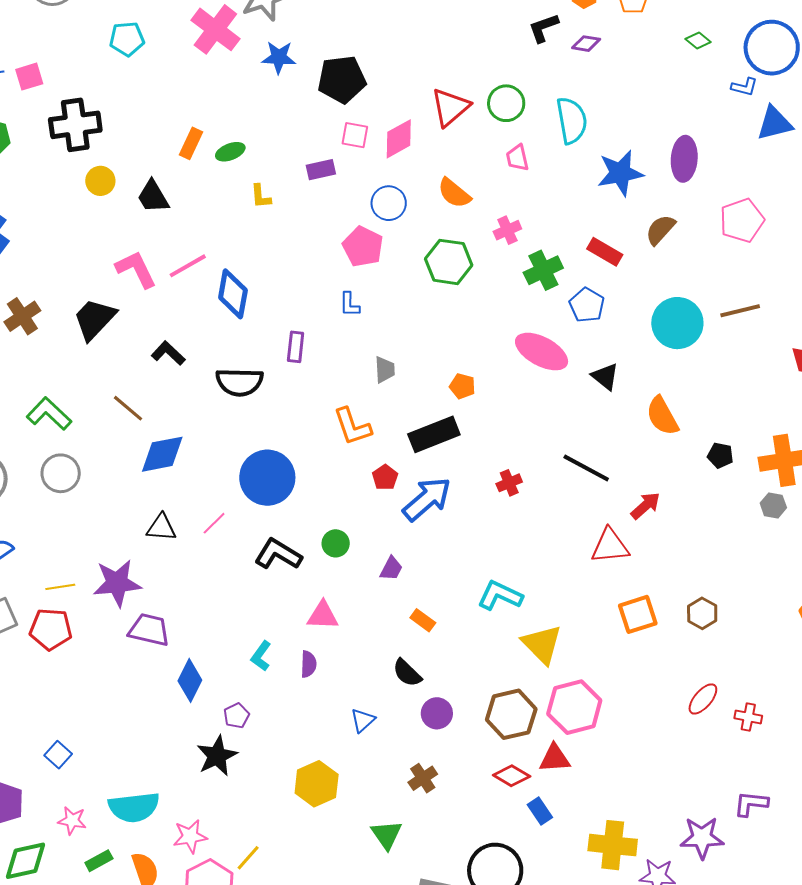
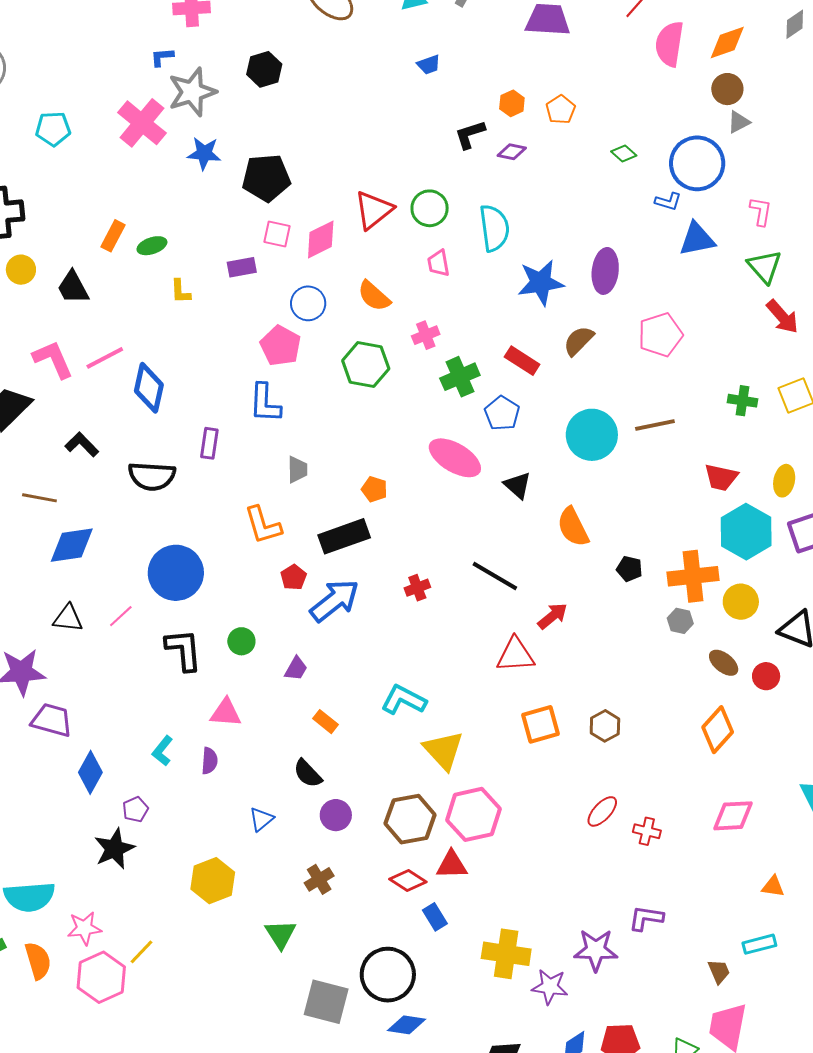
blue L-shape: (350, 305) -> (265, 403), size x1.6
brown line: (128, 408) -> (39, 498), turned -32
black L-shape: (278, 554) -> (184, 650), turned 51

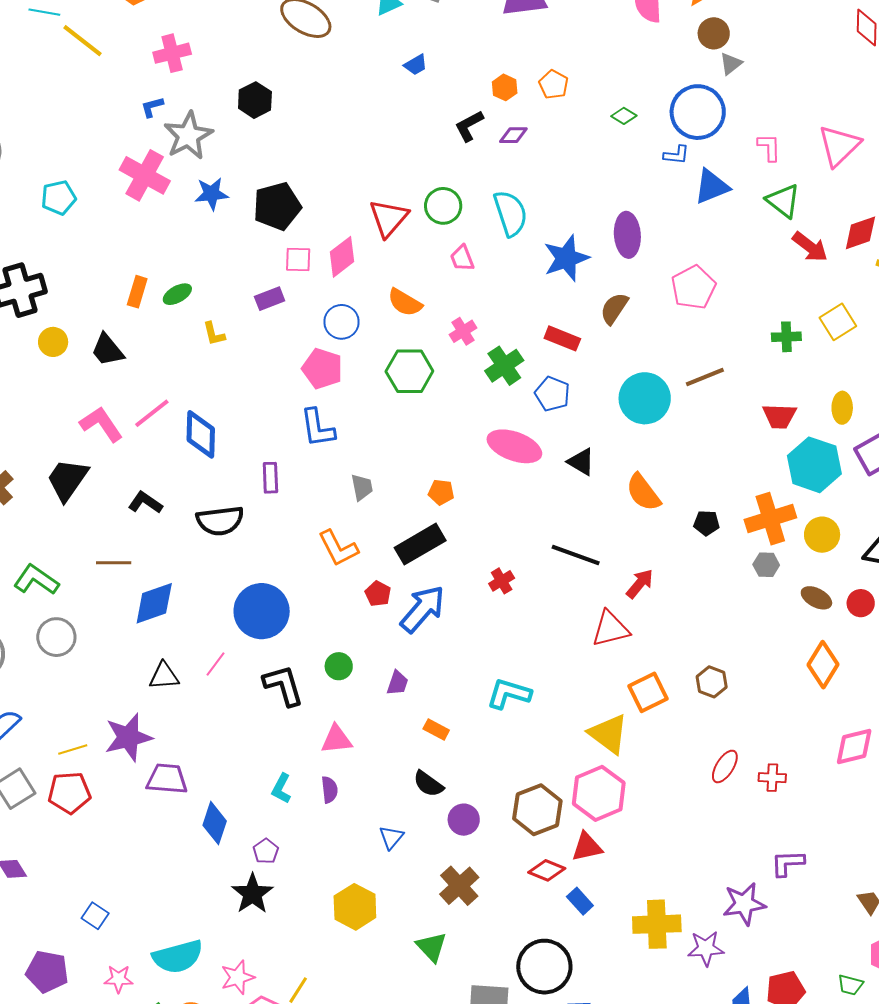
yellow triangle: (444, 750) -> (609, 734), moved
brown cross: (319, 879) -> (459, 886), size x1.4

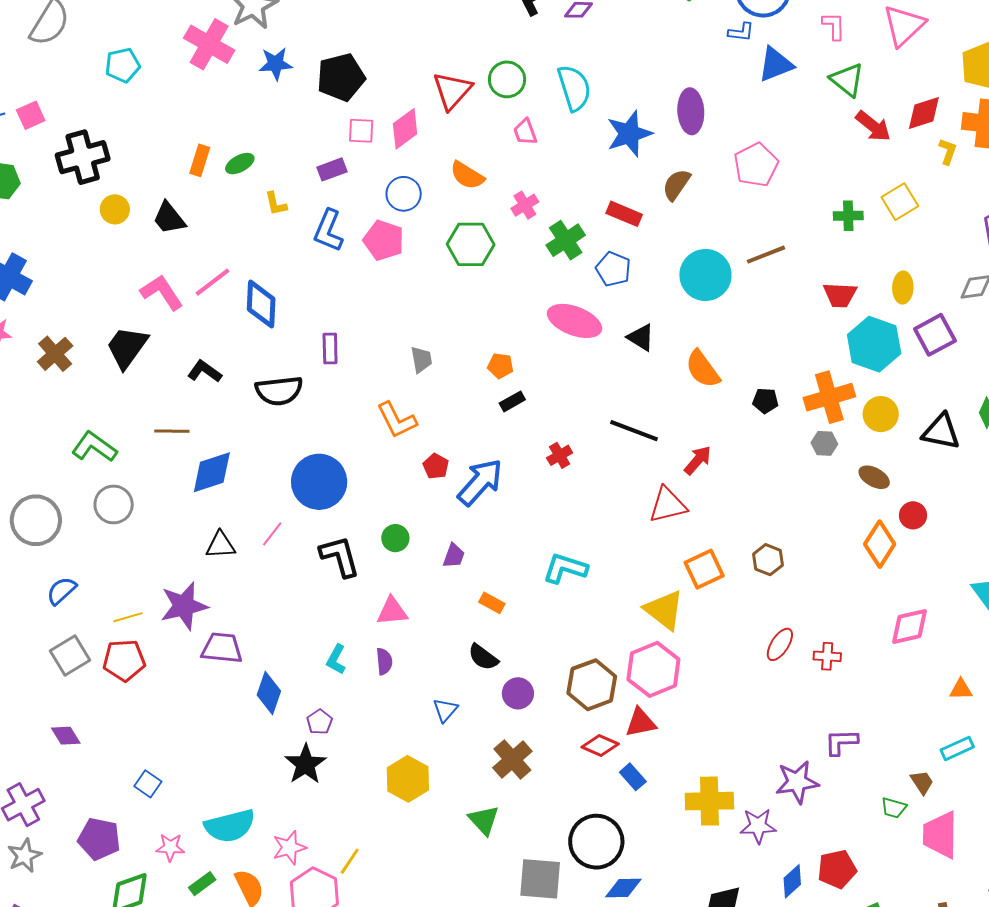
blue L-shape: (318, 428) -> (328, 231), moved, turned 30
black rectangle: (420, 544) -> (512, 401), moved, size x0.5
red circle: (861, 603) -> (913, 515), moved
green trapezoid: (850, 985) -> (894, 808), moved

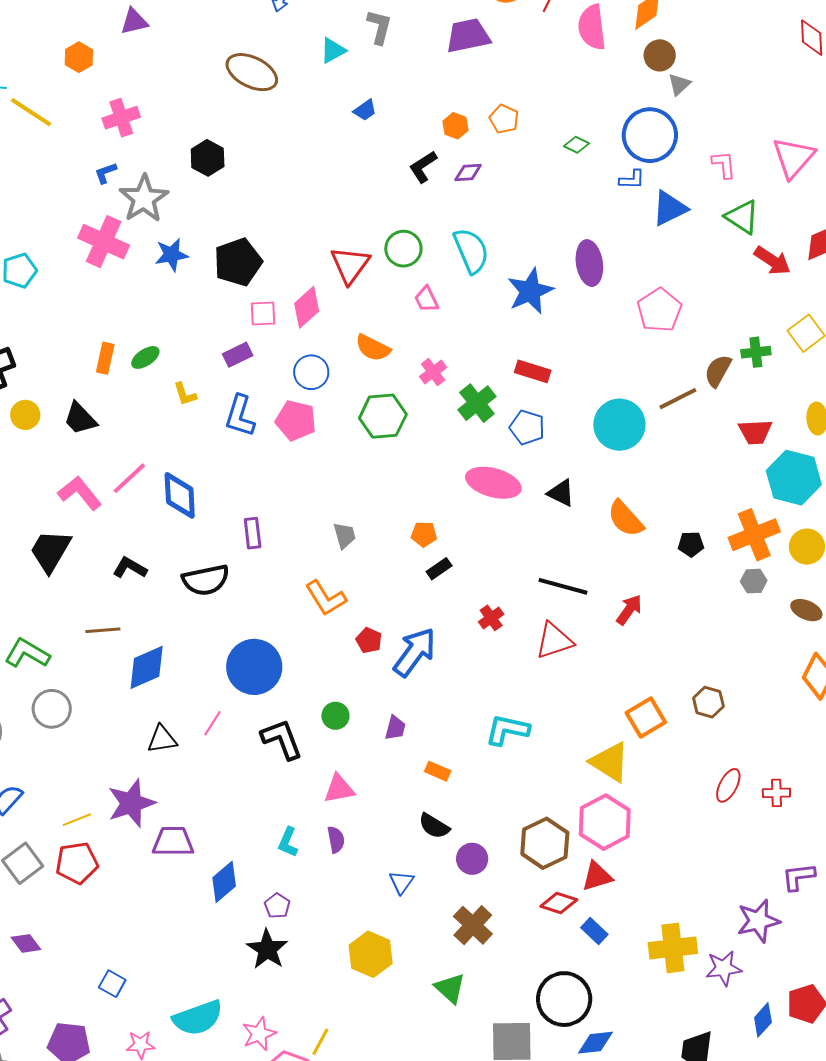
brown semicircle: (676, 185) -> (718, 371), moved
red triangle: (668, 505) -> (554, 641), moved
blue diamond: (269, 693) -> (224, 882), turned 36

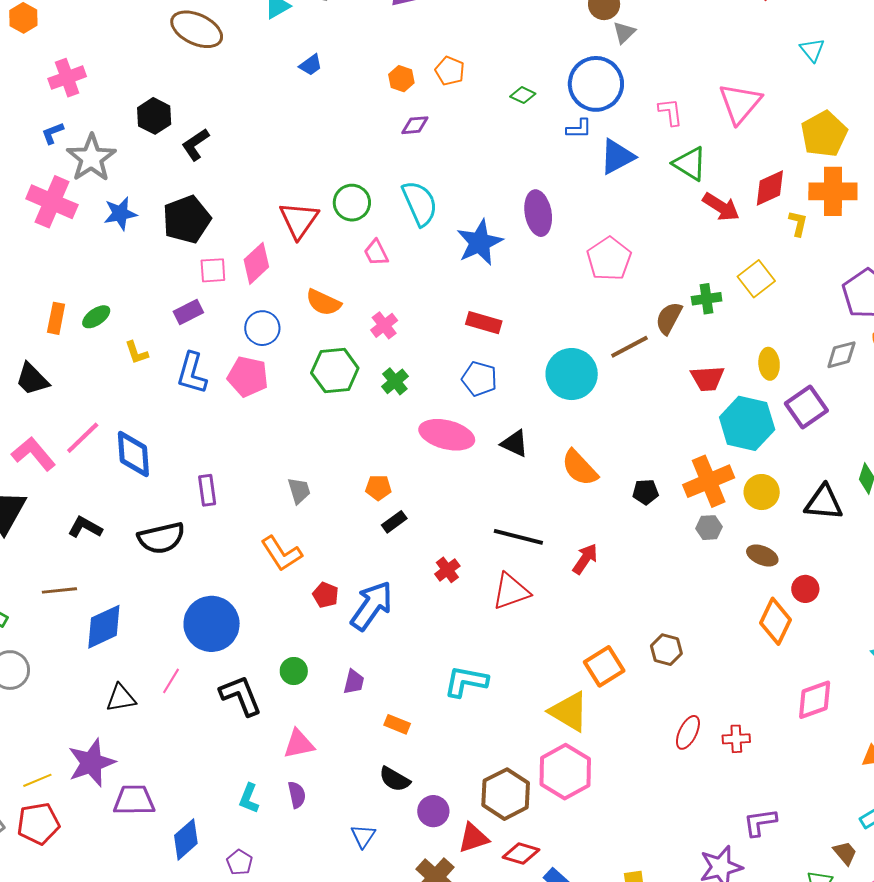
black L-shape: (423, 167) -> (195, 145), moved
green cross: (477, 403) -> (395, 381), moved, size x0.7
red triangle: (597, 876) -> (473, 838), moved

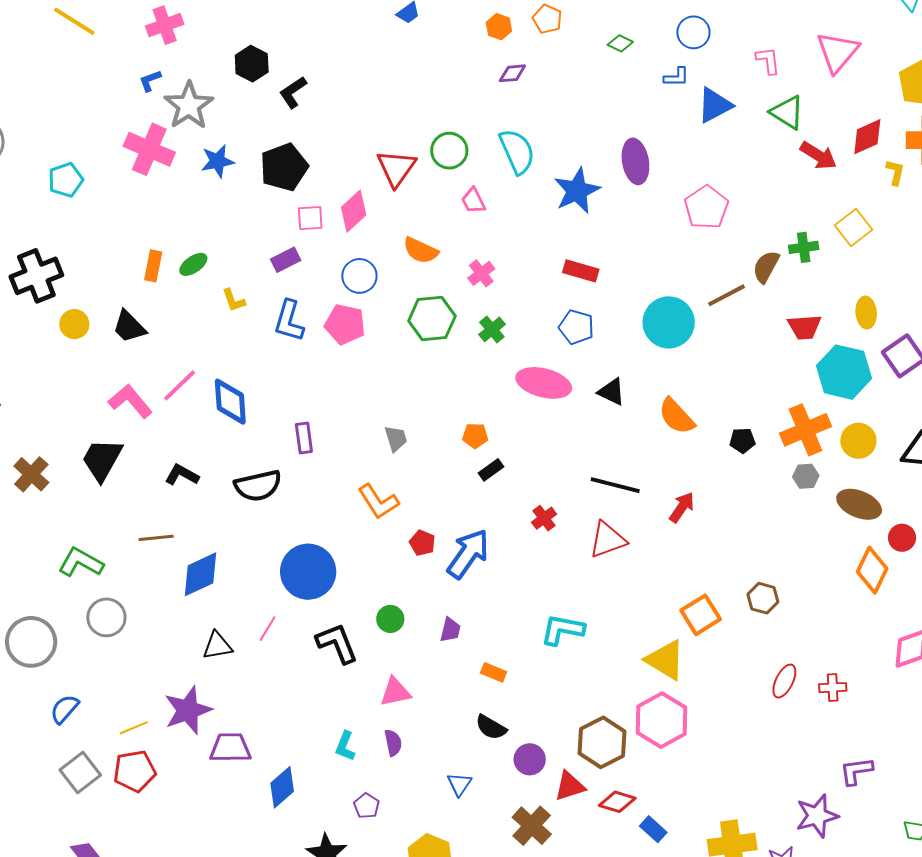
blue circle: (596, 84) -> (693, 32), size x0.6
brown ellipse: (762, 556) -> (859, 504), size x1.4
purple pentagon: (240, 862) -> (366, 806), moved

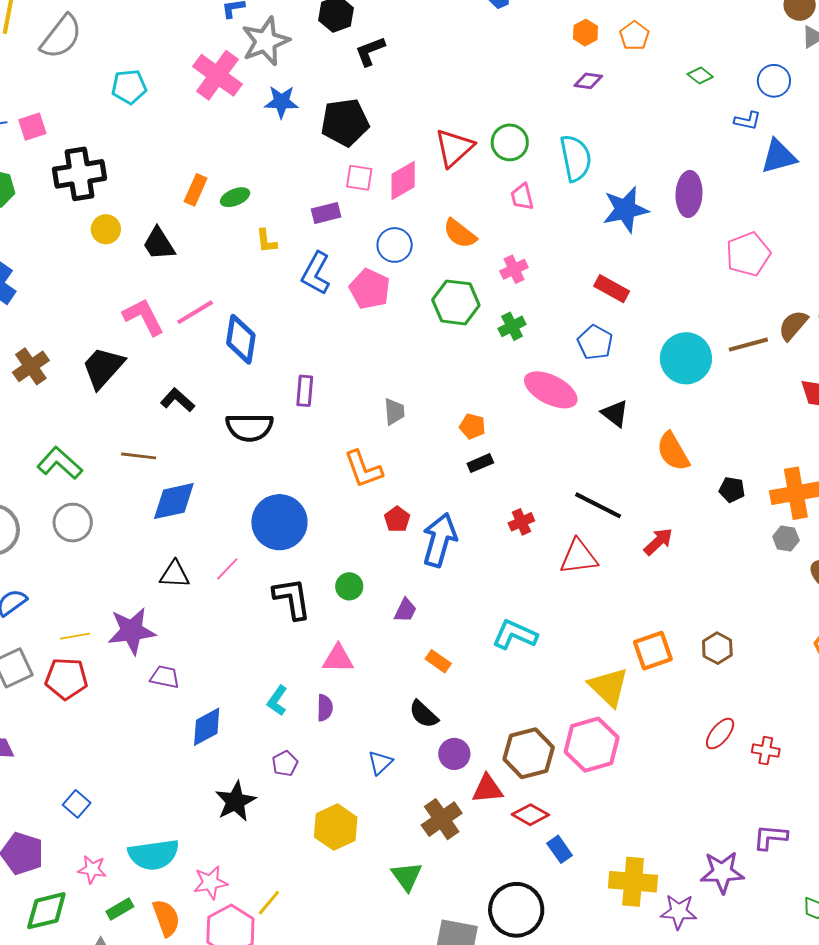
blue arrow: (468, 554) -> (440, 540), turned -32
purple trapezoid: (230, 748) -> (165, 677), size x0.7

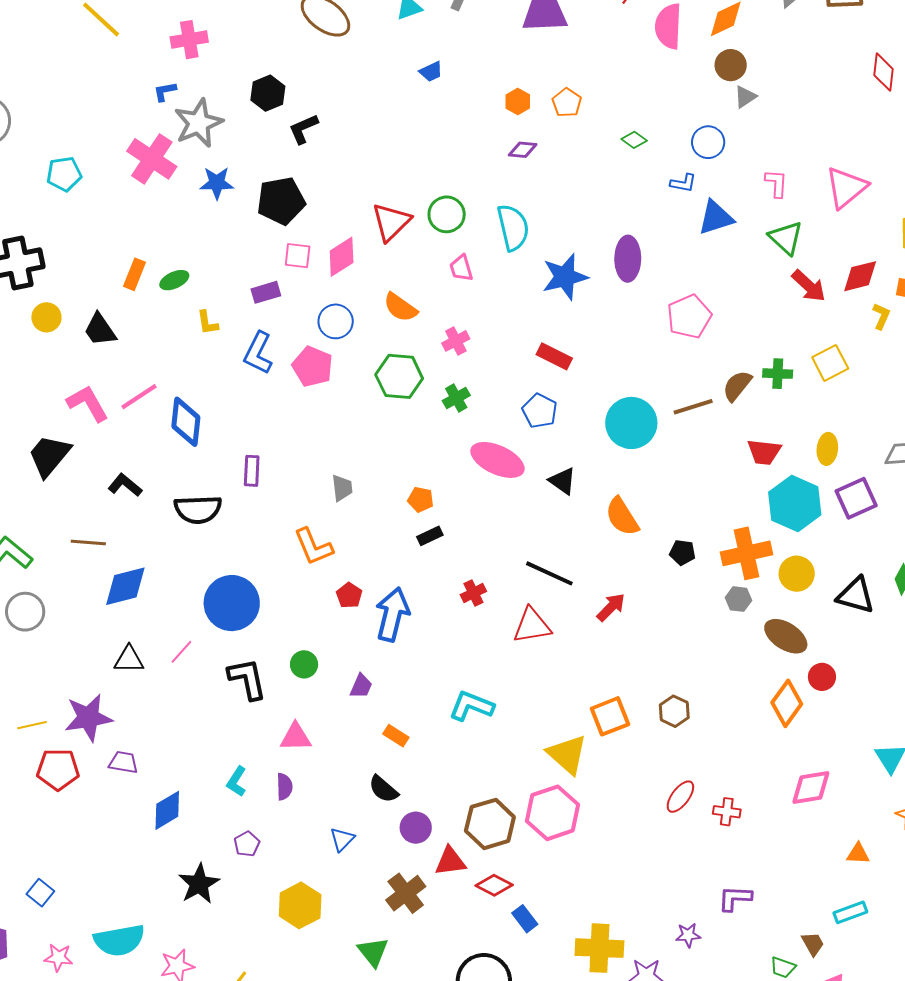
red pentagon: (66, 679) -> (58, 769), moved
purple star: (722, 872) -> (688, 935), size x0.6

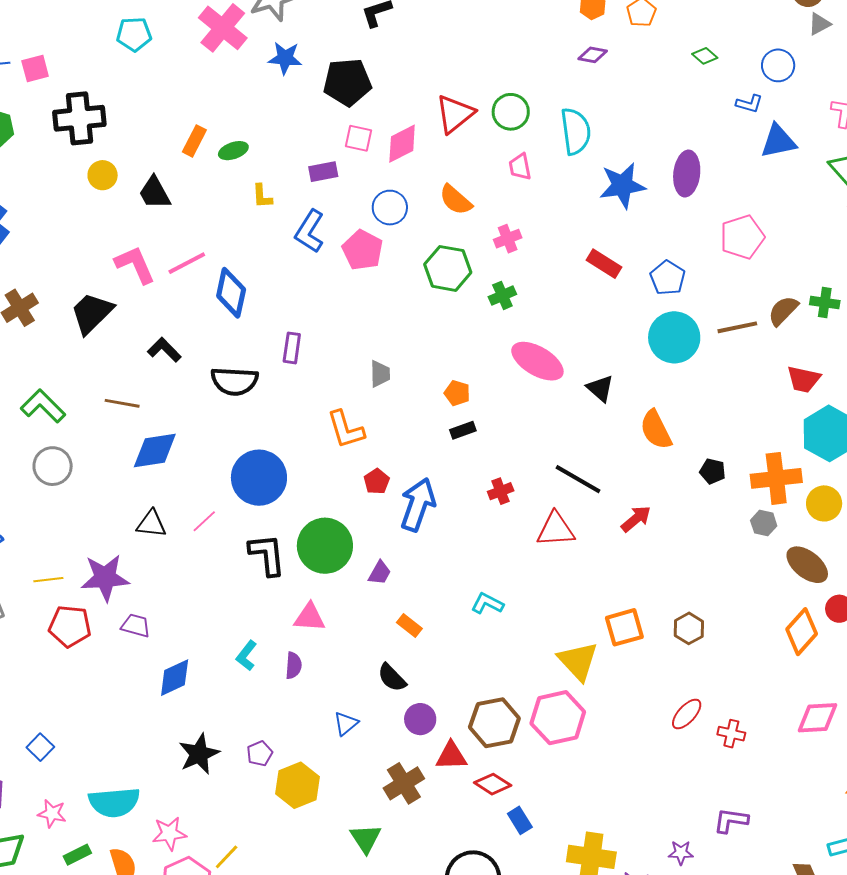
blue pentagon: (540, 411) -> (668, 278), moved
green circle: (304, 664) -> (325, 546), size x2.0
cyan L-shape: (471, 706) -> (487, 603), size x0.7
purple pentagon: (247, 844) -> (260, 754), moved

